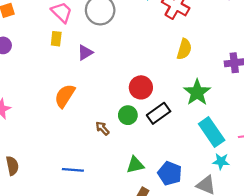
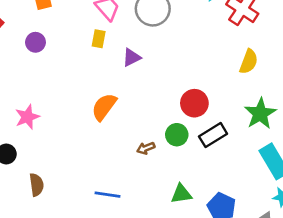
brown arrow: (102, 128) -> (146, 148), turned -72

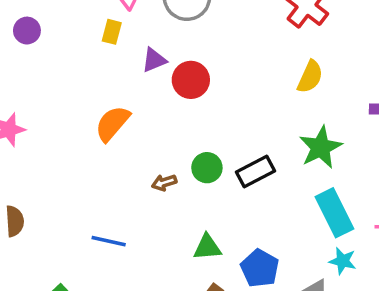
red circle: (194, 103) -> (191, 80), moved

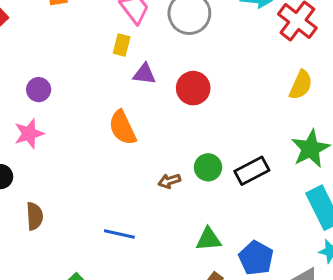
purple circle: (27, 31) -> (39, 90), moved
purple triangle: (154, 60) -> (144, 74), moved, turned 30
orange semicircle: (112, 123) -> (123, 128), turned -66

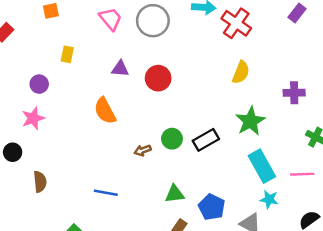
yellow rectangle: (122, 45) -> (67, 54), moved

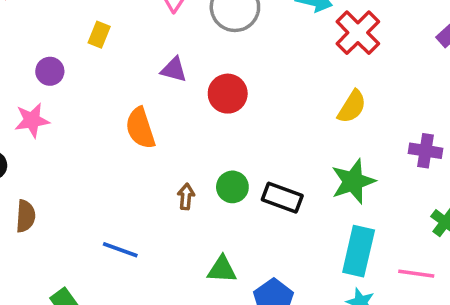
black rectangle: (206, 140) -> (282, 198), turned 40
brown arrow: (143, 150) -> (186, 197), turned 105
cyan rectangle: (262, 166) -> (359, 251), turned 32

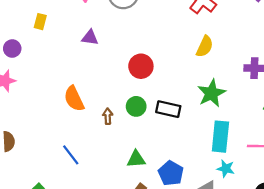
red circle: (228, 94) -> (141, 66), moved
orange semicircle: (140, 128) -> (74, 99), moved
blue line: (120, 250) -> (71, 155), turned 40

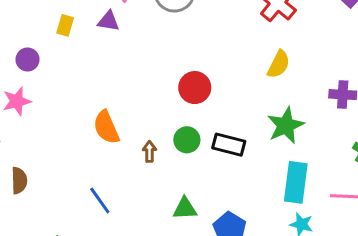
purple triangle: (90, 38) -> (108, 21), moved

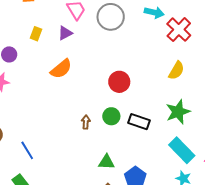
purple triangle: (108, 21) -> (65, 33), turned -42
orange semicircle: (106, 127) -> (61, 69), moved, turned -110
cyan rectangle: (296, 182) -> (182, 150), turned -56
blue line: (100, 200) -> (27, 150), moved

